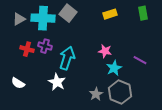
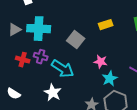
gray square: (68, 13) -> (76, 40), moved
cyan arrow: (67, 58) -> (63, 69), turned 105

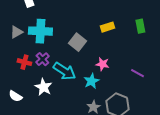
purple cross: (41, 57) -> (42, 59), turned 32
cyan star: (110, 79) -> (91, 81), moved
white star: (53, 93) -> (43, 87), moved

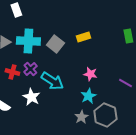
yellow rectangle: (107, 27) -> (83, 37), moved
gray square: (77, 42) -> (55, 44), moved
cyan star: (91, 81) -> (88, 96), moved

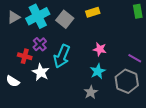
cyan cross: (28, 41) -> (38, 16), turned -30
red cross: (12, 72) -> (25, 56), moved
cyan arrow: (52, 81) -> (62, 56), turned 80
gray hexagon: (105, 115) -> (127, 81), moved

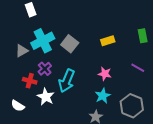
yellow rectangle: (93, 12) -> (108, 41), moved
gray triangle: (14, 17) -> (22, 51), moved
purple line: (135, 58) -> (138, 68), moved

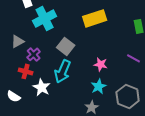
cyan cross: (43, 41) -> (45, 18), moved
yellow rectangle: (108, 41) -> (95, 18), moved, size x1.6
gray square: (70, 44) -> (66, 46), moved
purple cross: (45, 69) -> (34, 54), moved

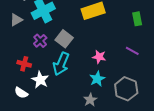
gray triangle: (18, 41) -> (16, 20), moved
purple cross: (34, 54) -> (40, 41), moved
white semicircle: (14, 96) -> (21, 93), moved

